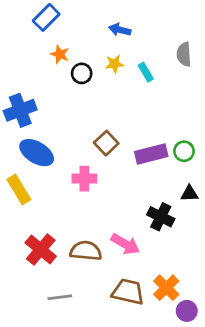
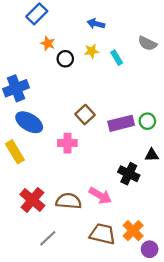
gray semicircle: (184, 54) -> (147, 43), turned -60
gray line: (60, 297) -> (48, 238), turned -36

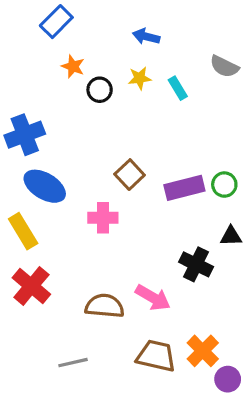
red cross: (32, 200) -> (31, 286), moved
gray line: (48, 238) -> (73, 363), turned 30

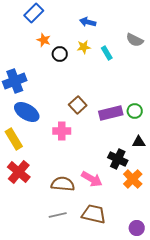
orange cross: (203, 351) -> (133, 179), moved
gray line: (73, 363) -> (58, 215), moved

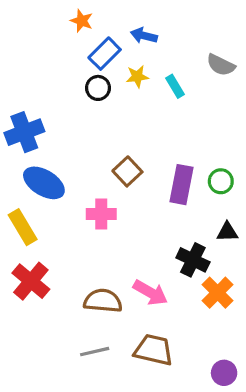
blue rectangle: (34, 13) -> (105, 54), moved
orange star: (44, 40) -> (82, 21), moved
purple rectangle: (111, 113) -> (181, 185), turned -65

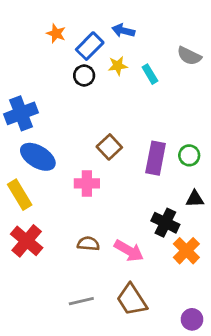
orange star: (82, 21) -> (56, 33), moved
brown semicircle: (103, 301) -> (88, 244), moved, size x0.7
brown trapezoid: (154, 350) -> (132, 300), turned -136

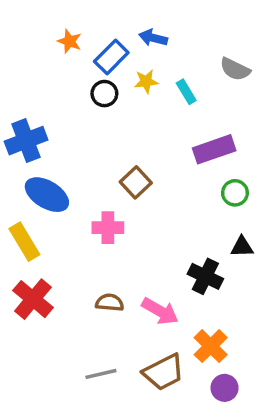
purple rectangle: (156, 158) -> (214, 149), moved, turned 60
orange cross: (186, 251) -> (211, 346), moved
brown trapezoid: (132, 300) -> (164, 372), turned -84
purple circle: (192, 319) -> (225, 388), moved

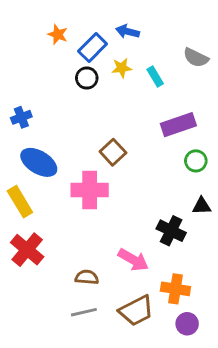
blue cross: (26, 141) -> (21, 117), size x0.6
pink cross: (108, 228) -> (90, 190), size x1.4
brown semicircle: (110, 303) -> (87, 277), moved
orange cross: (211, 346) -> (175, 289), turned -36

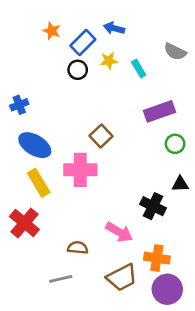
yellow rectangle: (20, 202) -> (39, 183), moved
gray line: (84, 312) -> (61, 279), moved
purple circle: (187, 324) -> (167, 289), size x1.5

